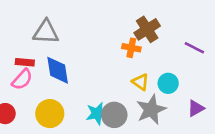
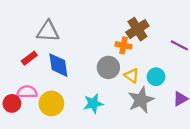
red rectangle: (25, 62) -> (29, 58), turned -42
pink semicircle: (22, 79) -> (27, 92), moved, turned -132
gray circle: (114, 115) -> (108, 67), moved

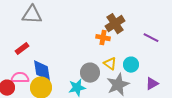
gray triangle: (48, 31) -> (32, 15), moved
blue diamond: (58, 65) -> (42, 71), moved
gray circle: (108, 67) -> (90, 73), moved

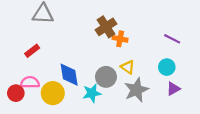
brown cross: (115, 24) -> (106, 27), moved
cyan circle: (131, 65) -> (167, 67), moved
blue diamond: (42, 71) -> (69, 75), moved

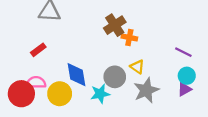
purple line: (172, 39) -> (183, 52), moved
cyan circle: (167, 67) -> (187, 76), moved
red circle: (16, 93) -> (21, 94), size x1.5

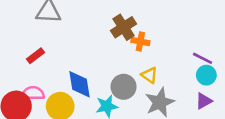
cyan circle: (187, 76) -> (206, 75), moved

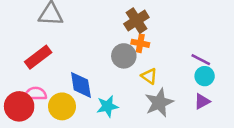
brown cross: (124, 27) -> (136, 21), moved
red rectangle: (36, 56) -> (38, 57), size x1.5
gray circle: (124, 87) -> (124, 56), moved

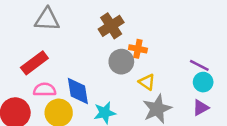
brown cross: (136, 21) -> (111, 26), moved
pink semicircle: (36, 94) -> (45, 90), moved

